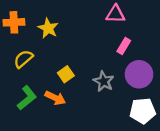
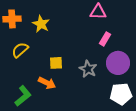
yellow square: (66, 74) -> (56, 63), turned 32
green L-shape: (27, 98) -> (23, 96), moved

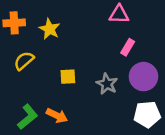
orange arrow: (47, 83) -> (57, 116), moved

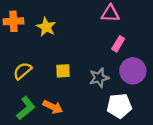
yellow semicircle: (24, 61) -> (22, 71), moved
gray star: (107, 84) -> (99, 78), turned 30
white pentagon: (147, 114) -> (119, 106), moved

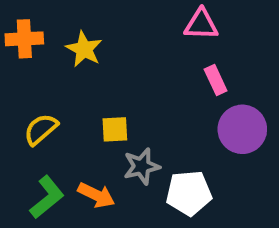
pink rectangle: (118, 44) -> (216, 80), turned -56
gray star: (99, 78) -> (142, 166), moved
white pentagon: (119, 106) -> (189, 193), moved

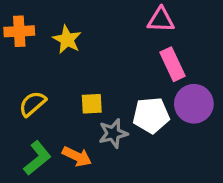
pink rectangle: (216, 80) -> (172, 64), size x1.4
white pentagon: (189, 193) -> (151, 115), moved

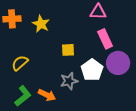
yellow square: (92, 104) -> (68, 50), moved
white pentagon: (151, 115) -> (92, 70), turned -30

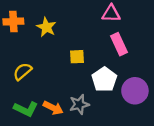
purple circle: (118, 63) -> (135, 91), moved
gray star: (69, 81) -> (79, 104), moved
green L-shape: (23, 96) -> (26, 109), turned 65

